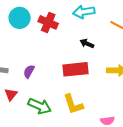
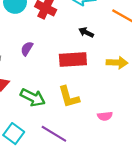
purple semicircle: (29, 71) -> (27, 49), moved

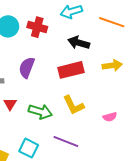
black arrow: (86, 32) -> (79, 43), size x1.5
purple semicircle: (27, 49) -> (27, 67), size x1.5

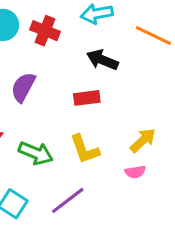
yellow arrow: (112, 65) -> (143, 140), moved, turned -42
red rectangle: (71, 70) -> (87, 98), size x0.7
purple line: (66, 142) -> (68, 200), turned -65

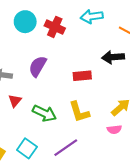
black arrow: (102, 60) -> (113, 57), moved, turned -30

